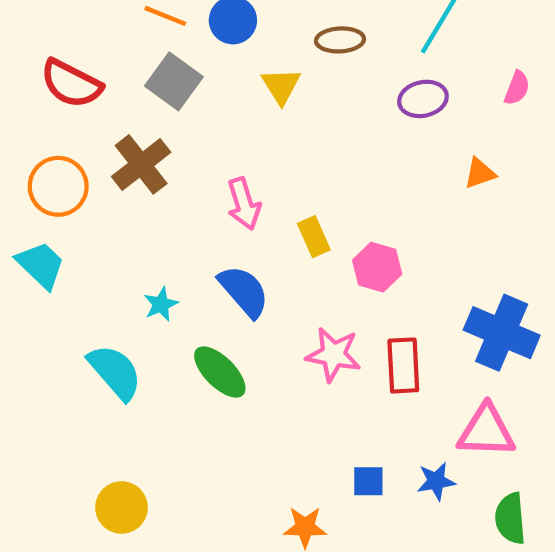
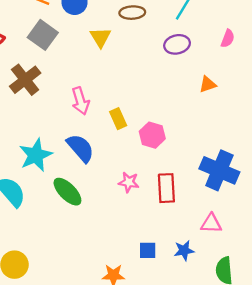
cyan star: (161, 304) -> (36, 155), size x1.8
pink star: (333, 355) -> (129, 182), size x0.7
pink triangle: (486, 431) -> (211, 223), size x0.7

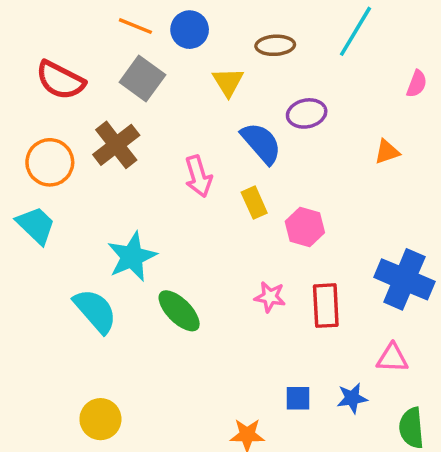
purple ellipse: (177, 44) -> (307, 113), moved
blue semicircle: (80, 148) -> (261, 143), moved

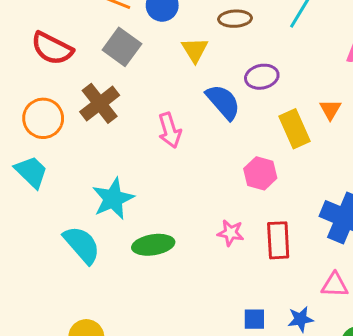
orange triangle: (387, 152) -> (330, 109), turned -40
yellow rectangle: (254, 203) -> (295, 129), moved, size x1.4
green ellipse: (179, 311) -> (153, 245), turned -54

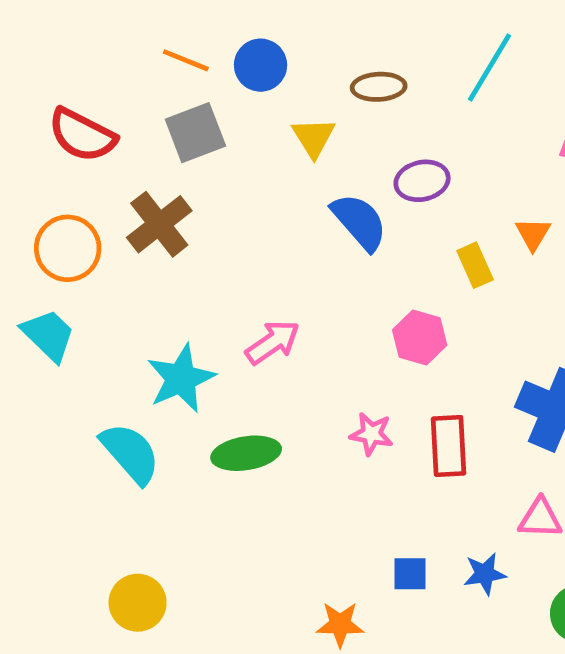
gray square: (122, 47) -> (195, 133), turned 33
yellow rectangle: (295, 129) -> (475, 265), size x0.7
pink arrow: (170, 130) -> (273, 342), moved, turned -108

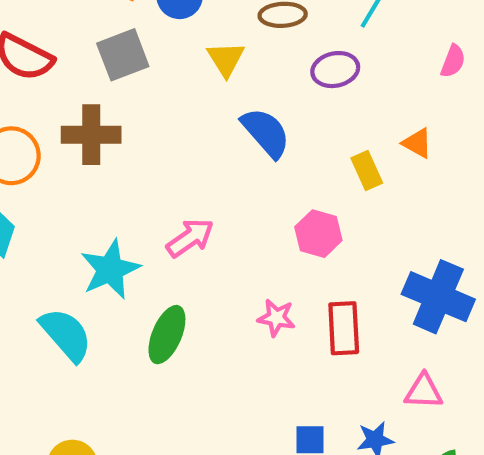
purple ellipse: (422, 181) -> (335, 70), moved
brown cross: (159, 224) -> (91, 135), turned 38
orange triangle: (533, 234) -> (417, 143), turned -32
green ellipse: (246, 453) -> (167, 335), turned -58

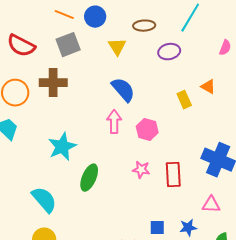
blue semicircle: (266, 133) -> (123, 90), moved
pink hexagon: (318, 234) -> (147, 130), moved
pink arrow: (190, 238) -> (114, 122), moved, turned -55
cyan semicircle: (66, 335) -> (44, 200), moved

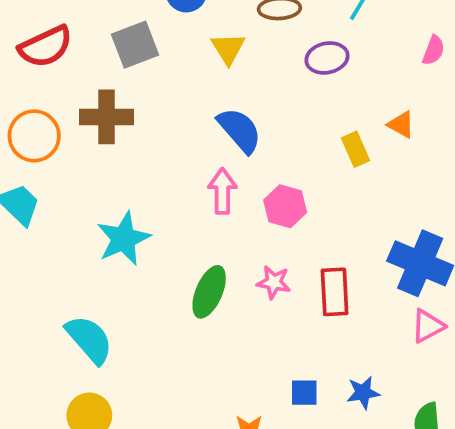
red semicircle: (21, 46) -> (46, 47), turned -52
green ellipse: (89, 178) -> (209, 292), moved
pink triangle: (211, 205) -> (428, 326), moved, turned -30

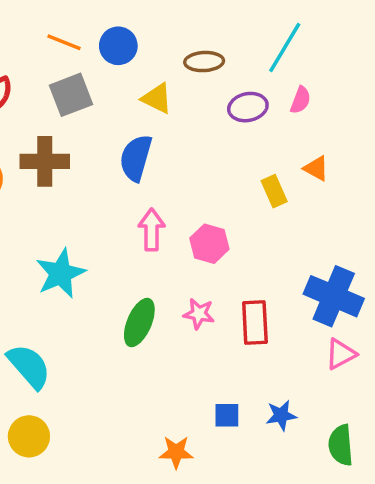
yellow triangle: (228, 48) -> (157, 98), turned -32
pink semicircle: (433, 50) -> (300, 100), moved
blue semicircle: (240, 130) -> (136, 158), moved, turned -123

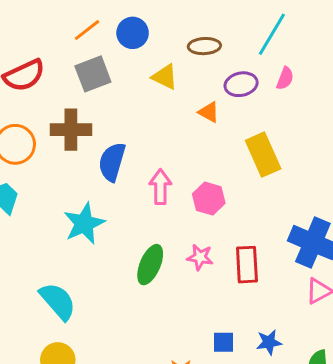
orange line: (64, 42) -> (87, 30), turned -60
blue semicircle: (136, 158) -> (112, 162), moved
orange triangle: (316, 168) -> (209, 112), moved
yellow rectangle: (274, 191) -> (263, 155), size x1.6

